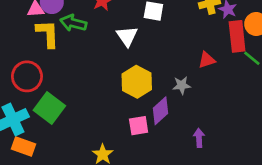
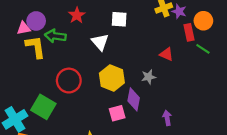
red rectangle: (237, 36) -> (189, 32), size x0.7
red triangle: (207, 60) -> (167, 54), turned 48
red circle: (27, 76) -> (69, 81), moved
purple diamond: (161, 111) -> (134, 99), turned -30

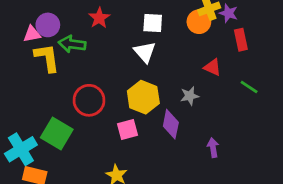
orange circle: (203, 21) -> (199, 22), moved
white triangle: (100, 42) -> (145, 52), moved
green line: (203, 49) -> (249, 87), moved
pink square: (117, 113) -> (127, 129), moved

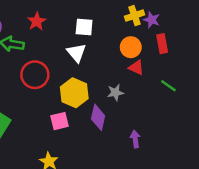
orange circle: (199, 22) -> (131, 47), moved
red circle: (89, 100) -> (35, 75), moved

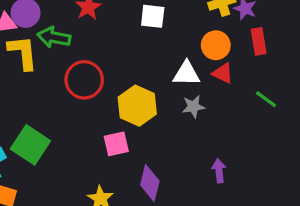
white triangle: (76, 53) -> (186, 74), moved, turned -50
purple diamond: (98, 117) -> (150, 183), moved

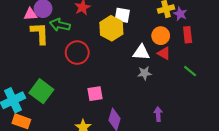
yellow hexagon: (137, 106) -> (111, 28), moved

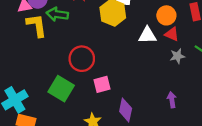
red circle: (77, 53) -> (82, 59), moved
gray star: (144, 73) -> (177, 56), moved
green square: (41, 91) -> (61, 89), moved

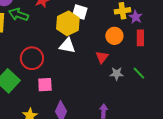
red triangle: (172, 34) -> (102, 57), moved, turned 32
white triangle: (147, 35) -> (67, 46), moved

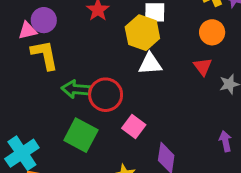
green arrow: (19, 15) -> (76, 89), moved
pink square: (45, 85) -> (134, 126), turned -35

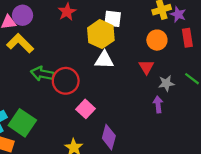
yellow L-shape: (45, 55) -> (20, 43), turned -40
green square: (81, 135) -> (22, 123), moved
purple arrow: (225, 141) -> (158, 104), moved

